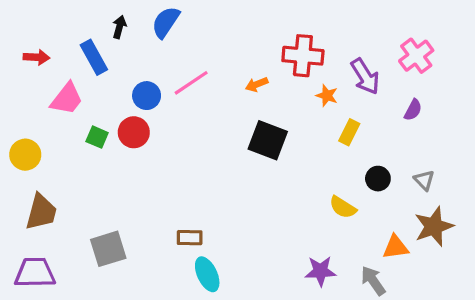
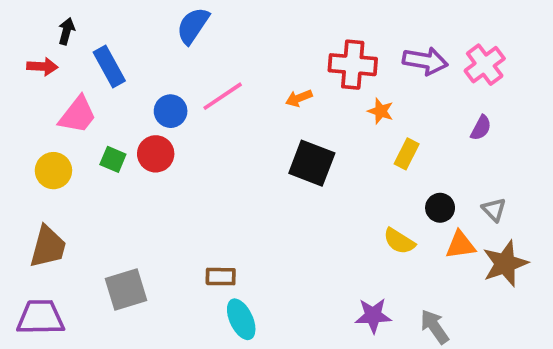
black arrow: (119, 27) -> (66, 31), moved
purple arrow: (365, 76) -> (425, 61), moved, turned -48
yellow circle: (25, 155) -> (53, 171), moved
orange triangle: (395, 247) -> (461, 245), moved

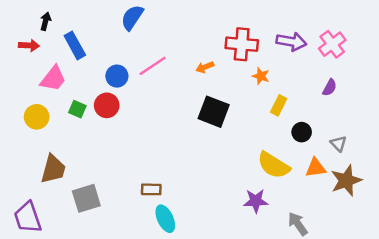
black circle: (440, 208) -> (302, 132), moved
yellow semicircle: (399, 241) -> (274, 165), size x1.5
brown trapezoid: (48, 247) -> (53, 169), moved
purple star: (373, 316) -> (256, 201), moved
purple trapezoid: (40, 317) -> (28, 217), turned -108

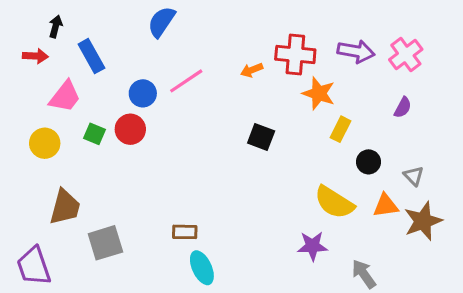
orange arrow: (205, 67) -> (252, 70), moved
orange star: (261, 76) -> (319, 93), size x1.5
black square: (214, 112) -> (261, 137), size x0.7

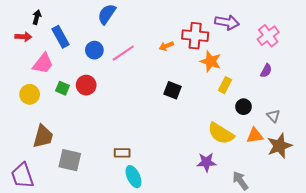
purple arrow: (356, 51) -> (227, 22), moved
blue circle: (143, 93) -> (94, 50), moved
gray square: (105, 243) -> (70, 160), turned 30

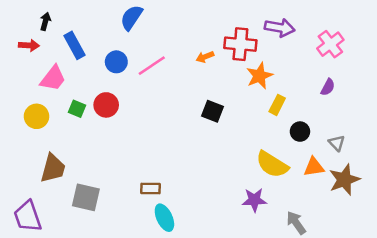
orange star: (211, 61) -> (259, 76), turned 30

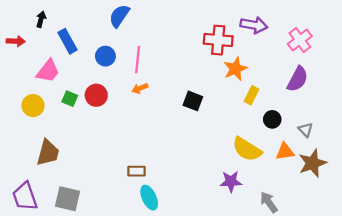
red arrow: (29, 45) -> (16, 41), moved
orange arrow: (205, 57) -> (140, 88), moved
pink line: (152, 66) -> (138, 60), turned -50
purple semicircle: (328, 87) -> (298, 79), size x1.6
gray square: (86, 197) -> (67, 199), moved

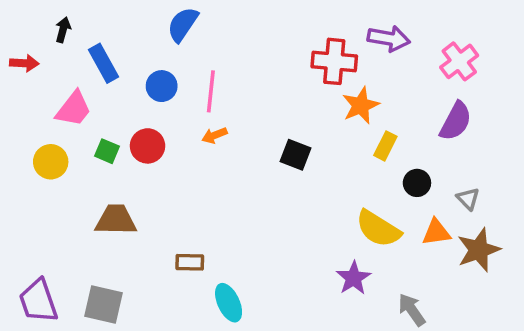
brown trapezoid: (48, 153) -> (116, 220), moved, turned -104
brown rectangle: (136, 171) -> (190, 262), moved
purple star: (231, 181) -> (354, 278), turned -30

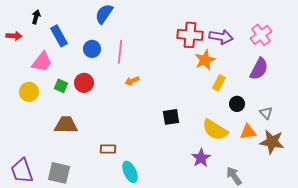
purple arrow: (389, 39) -> (221, 37), moved
orange arrow: (214, 135) -> (132, 81), moved
black square: (295, 155) -> (171, 117), moved, turned -30
brown star: (479, 250) -> (272, 142), turned 30

